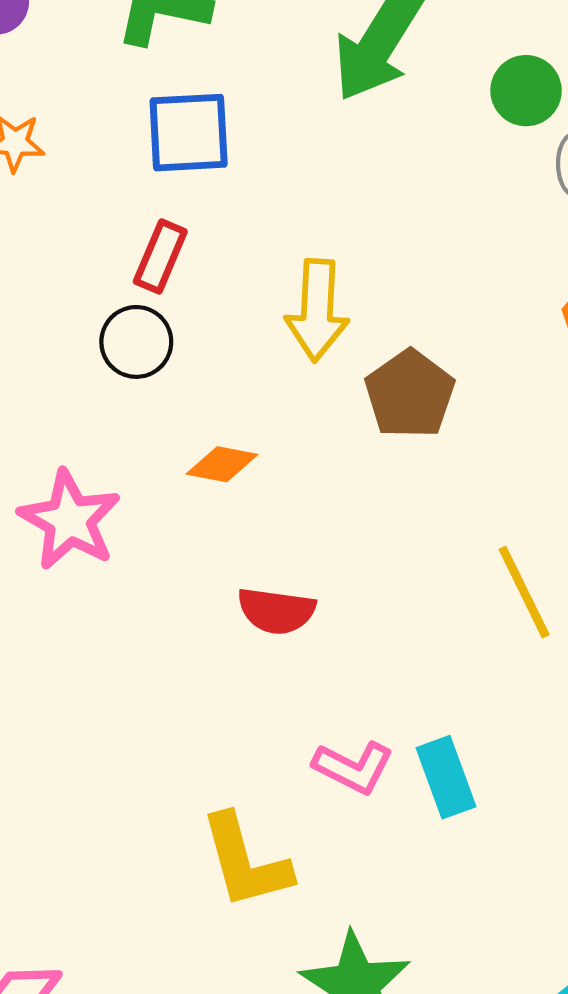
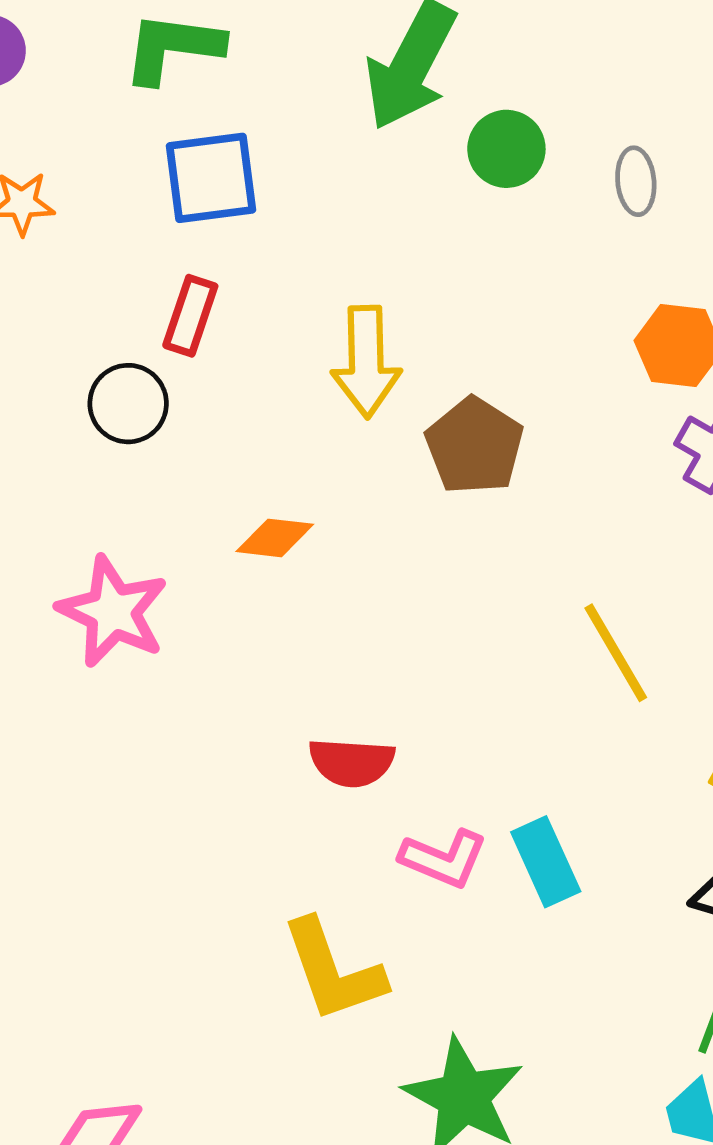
green circle: (526, 91) -> (506, 149), moved
black circle: (136, 342) -> (128, 404), moved
red semicircle: (276, 611) -> (352, 762), moved

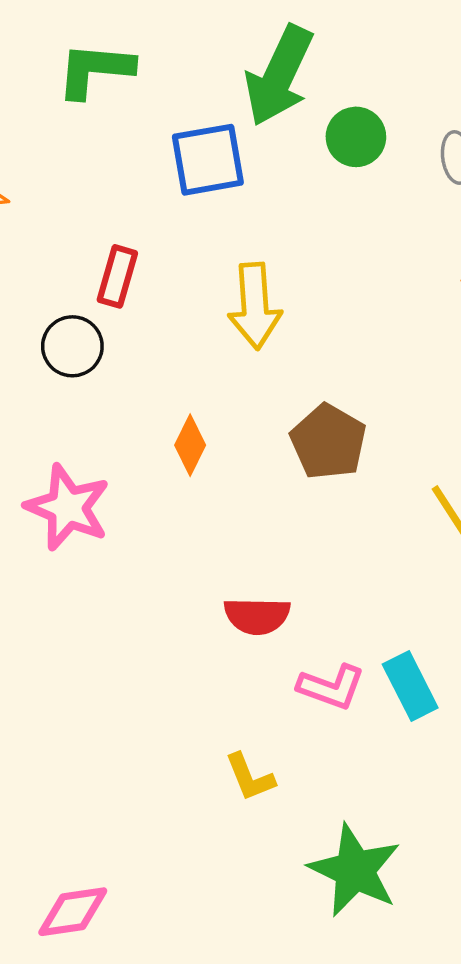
blue square: (211, 178) -> (208, 160), moved
brown pentagon: (474, 446) -> (328, 442), moved
orange diamond: (275, 538) -> (190, 445), turned -68
yellow L-shape: (333, 971) -> (250, 777), size x0.6

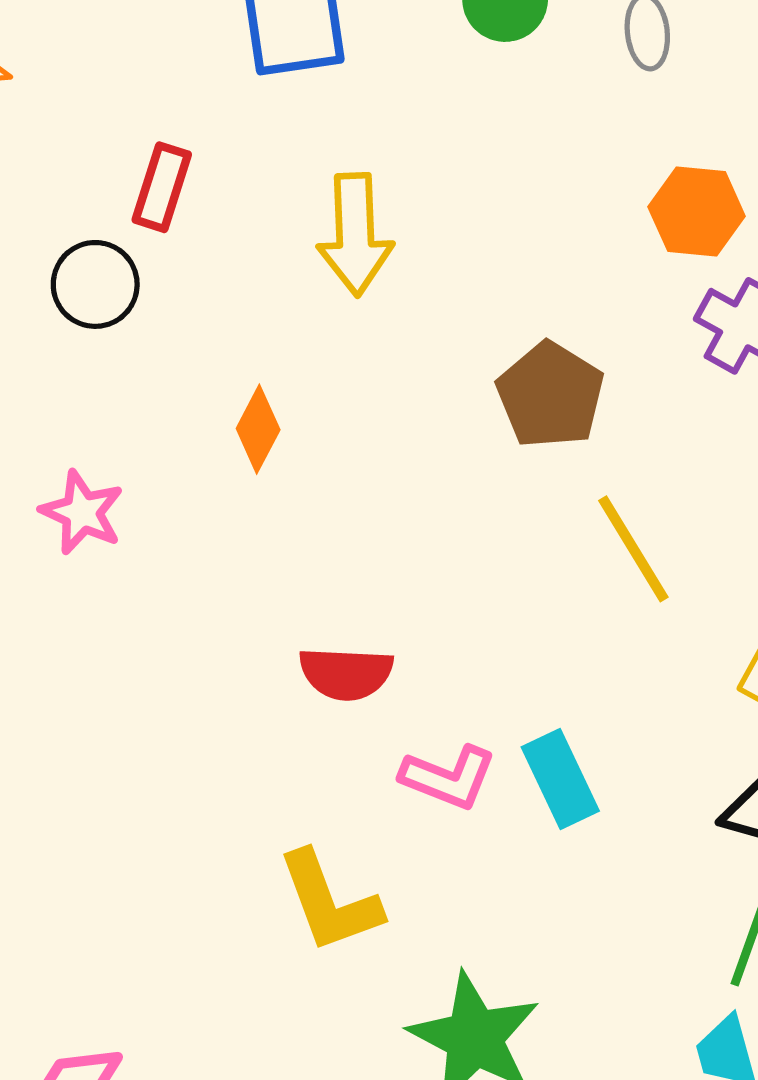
brown pentagon: (328, 442) -> (550, 395), moved
pink star: (68, 507) -> (82, 512), size x0.7
yellow L-shape: (250, 777) -> (329, 902), size x1.5

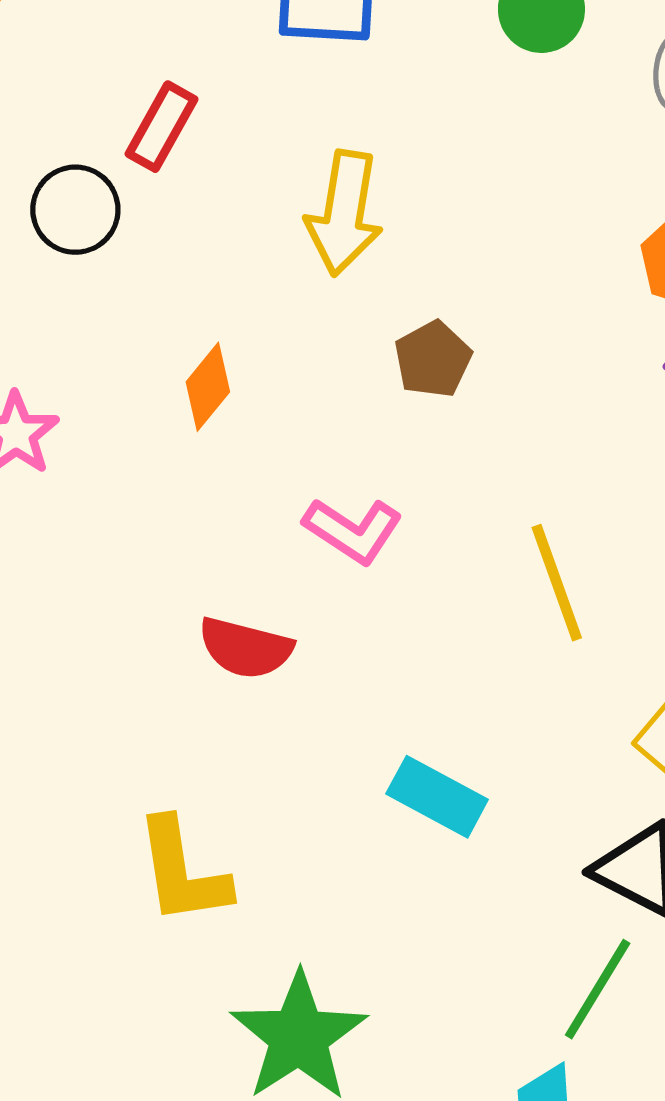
brown pentagon: (550, 395) -> (433, 359), moved, size x0.7
pink L-shape: (448, 777) -> (353, 530), moved
cyan rectangle: (560, 779) -> (437, 797), turned -48

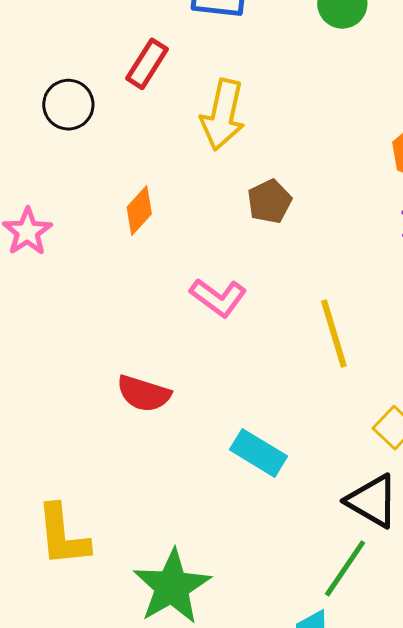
red rectangle: (161, 127) -> (147, 64), moved
red semicircle: (245, 648) -> (144, 394), moved
yellow L-shape: (182, 872) -> (63, 535), moved

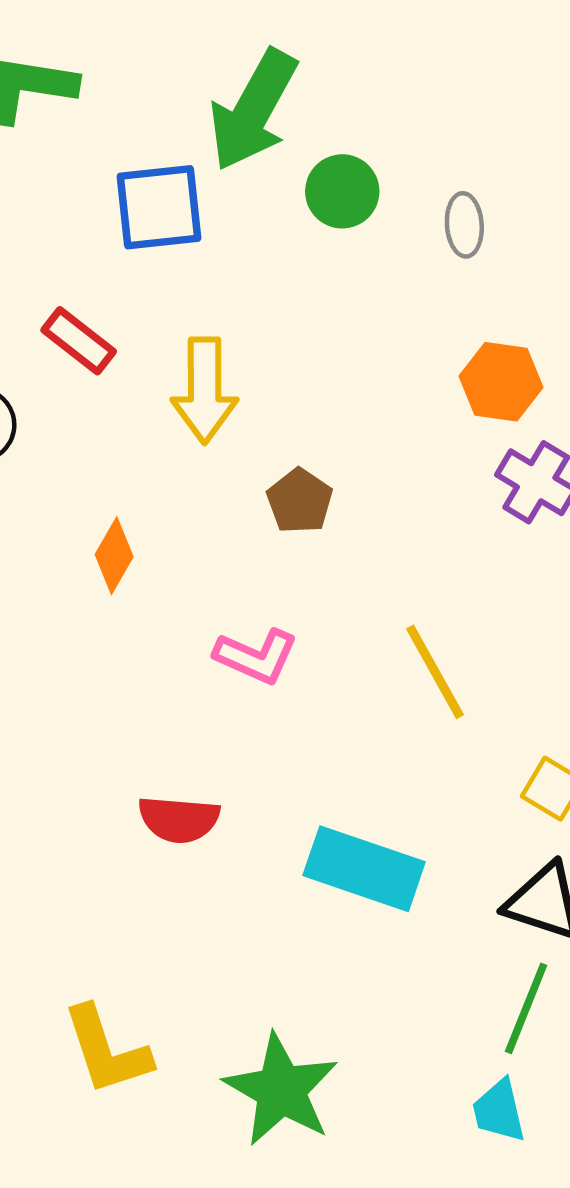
red rectangle: (147, 64) -> (79, 341), turned -72
cyan rectangle: (259, 453) -> (364, 869), size x1.4

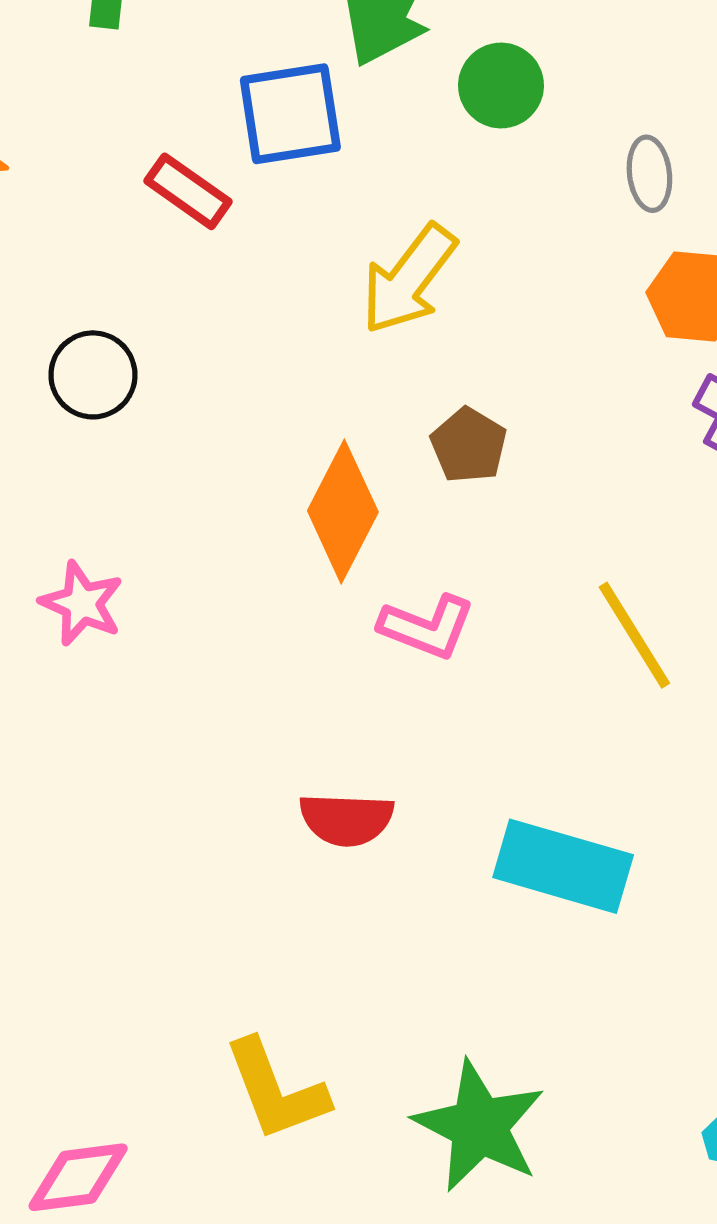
gray ellipse: (464, 225) -> (649, 174), moved
red rectangle: (79, 341) -> (188, 191), moved
yellow arrow: (205, 390) -> (409, 279), moved, turned 40
orange diamond: (114, 556) -> (343, 511), moved, size x1.6

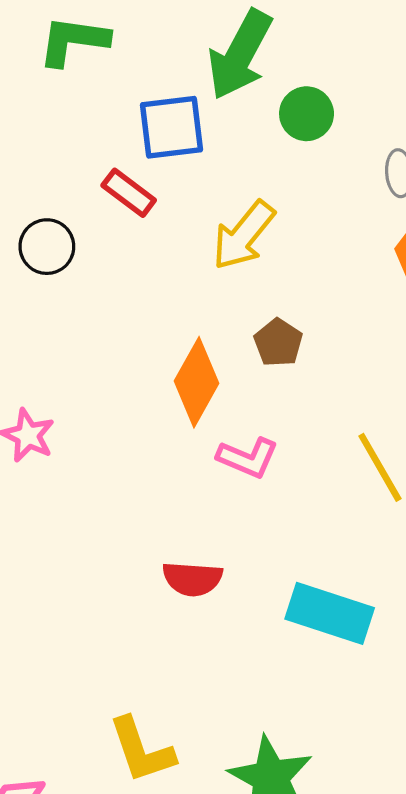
red rectangle: (188, 191) -> (129, 193), moved
black circle: (93, 375) -> (47, 247), moved

